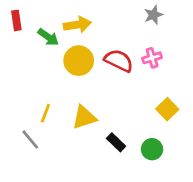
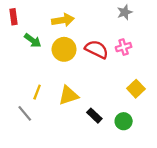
green arrow: (48, 37) -> (33, 40), moved

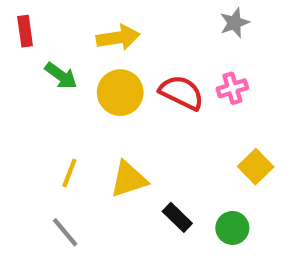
gray line: (25, 113) -> (65, 232), moved

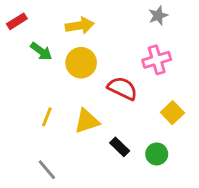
red rectangle: (25, 31) -> (17, 21), turned 66
pink cross: (232, 88) -> (157, 60), size x1.4
red semicircle: (182, 93) -> (122, 88), moved
gray line: (65, 232) -> (47, 170), moved

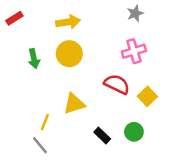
green arrow: (41, 51) -> (34, 59), moved, turned 42
red semicircle: (122, 88) -> (117, 84), moved
yellow line: (47, 117) -> (45, 122), moved
black rectangle: (120, 147) -> (102, 135), moved

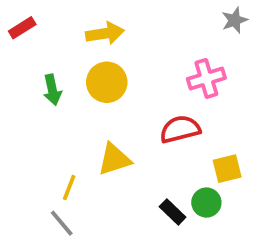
gray star: (135, 13) -> (235, 20), moved
red semicircle: (117, 84) -> (180, 129), turned -40
yellow square: (147, 96) -> (227, 169), moved, turned 30
black rectangle: (102, 135) -> (173, 212), moved

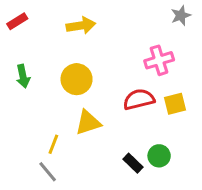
yellow circle: (107, 82) -> (77, 79), moved
green arrow: (52, 90) -> (23, 76), moved
yellow square: (227, 169) -> (175, 104), moved

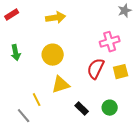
red semicircle: (139, 99) -> (96, 69), turned -50
yellow line: (53, 144) -> (37, 100), turned -48
black rectangle: (133, 163) -> (82, 109), moved
gray line: (48, 172) -> (24, 116), moved

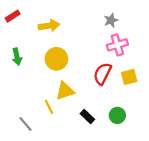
gray star: (125, 11) -> (111, 20), moved
yellow arrow: (56, 18) -> (49, 26), moved
yellow line: (37, 100) -> (49, 107), moved

